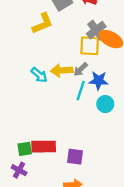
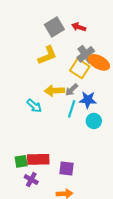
yellow L-shape: (43, 23) -> (47, 55), moved
yellow square: (90, 46) -> (80, 68), turned 30
cyan arrow: (39, 75) -> (34, 106), moved
purple cross: (19, 170) -> (31, 180), moved

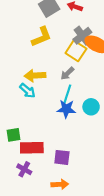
yellow arrow: (54, 91) -> (35, 76), moved
blue star: (88, 100) -> (66, 109), moved
green square: (21, 161) -> (13, 135), moved

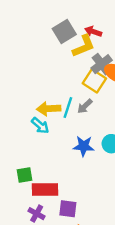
yellow L-shape: (41, 37) -> (84, 46), moved
cyan line: (67, 94) -> (68, 107), moved
purple square: (62, 157) -> (68, 209), moved

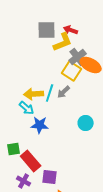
gray square: (64, 32) -> (47, 30), turned 30
blue star: (84, 146) -> (40, 125), moved
red rectangle: (45, 189) -> (31, 161), turned 50

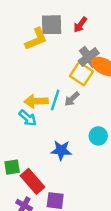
red arrow: (71, 30) -> (80, 25), turned -72
yellow L-shape: (63, 42) -> (36, 39), moved
blue star: (40, 125) -> (61, 150), moved

